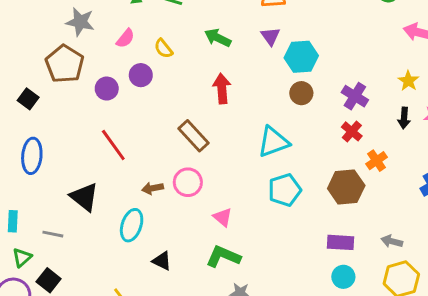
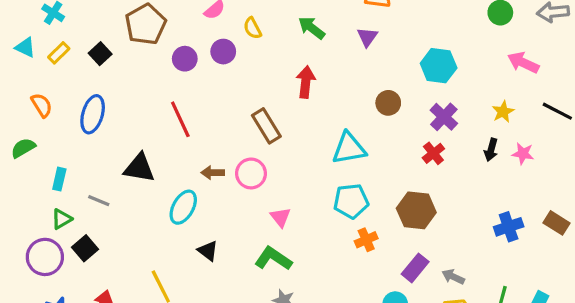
cyan hexagon: (301, 57) -> (439, 66), moved
orange cross: (377, 161) -> (366, 240), moved
black triangle: (84, 197) -> (139, 168), turned -40
purple rectangle: (341, 242) -> (415, 268), moved, turned -65

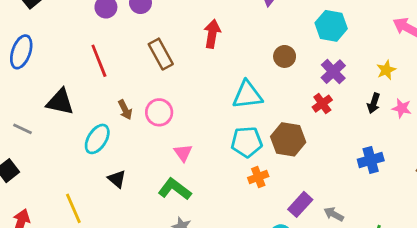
brown rectangle: (266, 126) -> (161, 54), moved
brown arrow: (213, 173) -> (125, 110), turned -120
brown hexagon: (416, 210) -> (288, 139), moved
blue cross: (509, 227) -> (371, 160), moved

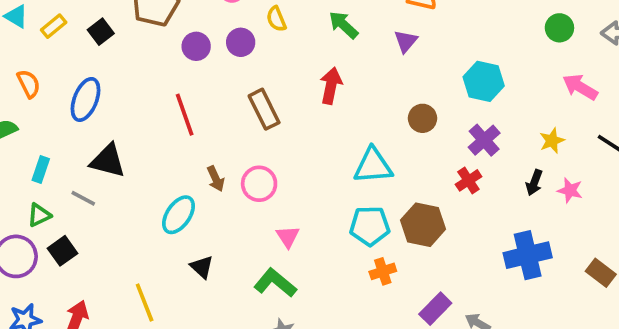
black triangle: (60, 102) -> (108, 161), moved
blue cross: (371, 160) -> (528, 255), size x1.4

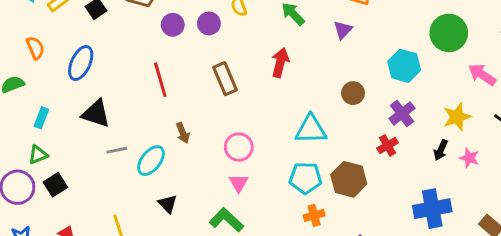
green circle: (559, 28) -> (449, 33), moved, size x1.6
yellow star: (552, 141) -> (457, 117), size x1.4
pink circle: (259, 184) -> (239, 147), moved
gray line: (83, 198) -> (117, 150), moved, turned -42

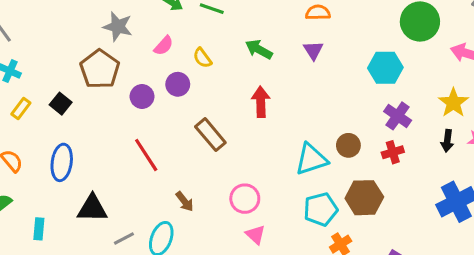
brown circle: (353, 93) -> (348, 145), moved
red cross: (388, 145) -> (393, 152), turned 30

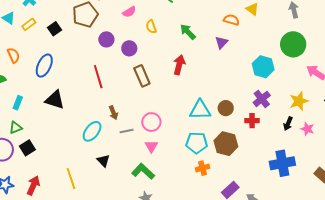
purple circle: (178, 84) -> (129, 48), moved
gray line: (124, 239) -> (127, 131), moved

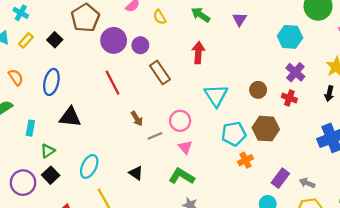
purple circle: (106, 39) -> (114, 40), size x1.5
cyan triangle: (200, 110) -> (216, 95), moved, turned -50
red cross: (252, 121) -> (289, 98), turned 32
green triangle: (16, 128) -> (48, 151), moved
cyan ellipse: (92, 131) -> (89, 166), moved

